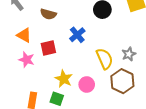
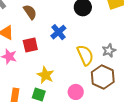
brown semicircle: (48, 14) -> (30, 12), turned -140
pink circle: (87, 84) -> (76, 92), moved

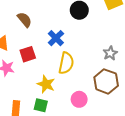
yellow semicircle: (85, 55) -> (66, 63), moved, turned 40

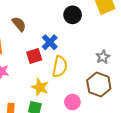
red square: (28, 54) -> (34, 56), moved

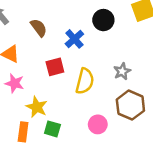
blue cross: (50, 42) -> (74, 39), moved
gray star: (103, 57) -> (122, 71), moved
yellow star: (40, 87) -> (37, 107), moved

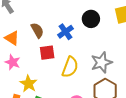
brown semicircle: (39, 28) -> (37, 30), moved
gray star: (122, 71) -> (101, 62), size x1.5

